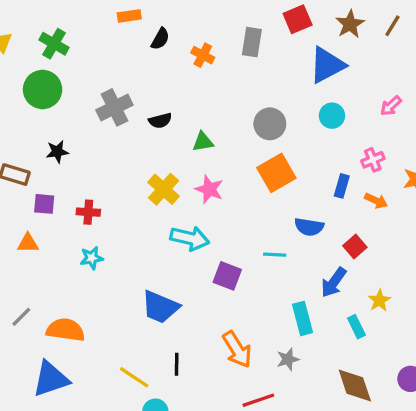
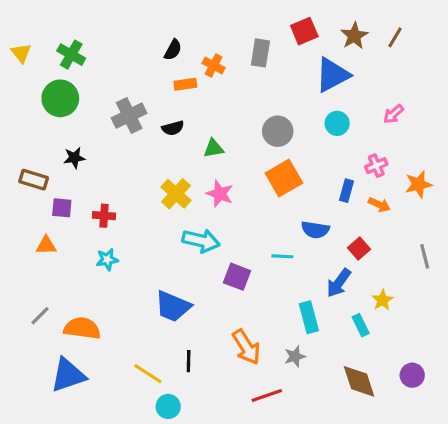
orange rectangle: (129, 16) -> (185, 84), moved

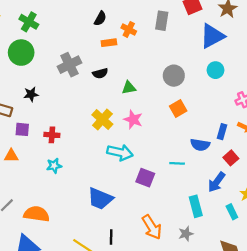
orange square: (284, 178) -> (178, 109), size x0.7
blue rectangle: (347, 191) -> (222, 132), moved

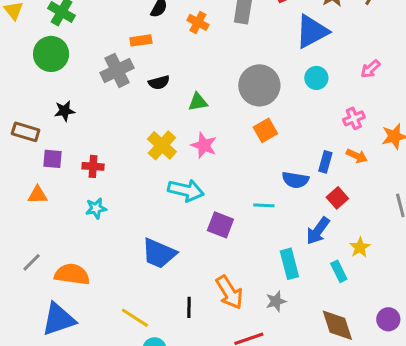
orange rectangle: (109, 43) -> (141, 40), moved
gray circle: (174, 76) -> (259, 85), size x1.4
black line: (111, 237) -> (189, 307), moved

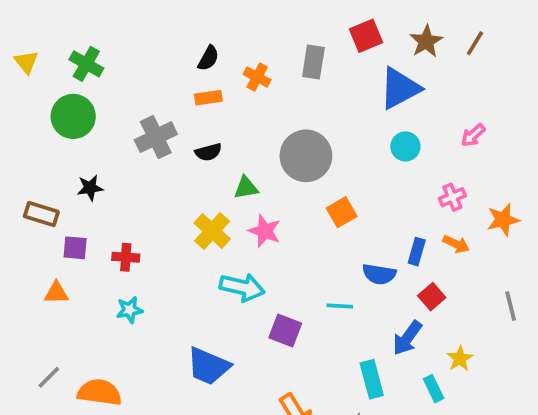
orange rectangle: (141, 40) -> (208, 98), moved
gray circle: (259, 85) -> (306, 156), moved
green triangle: (198, 102) -> (246, 188), moved

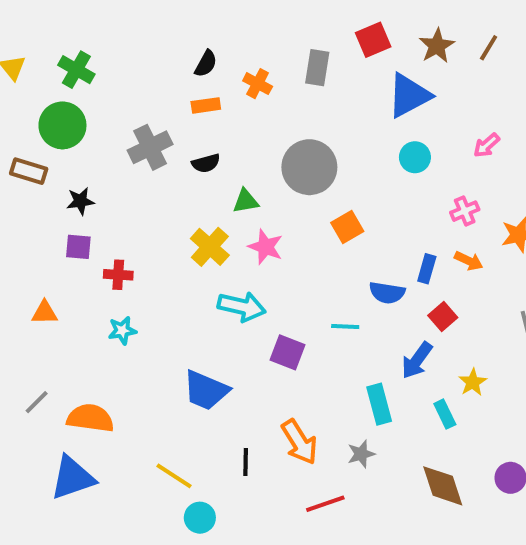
brown rectangle: (41, 214) -> (29, 171), moved
purple square: (75, 248) -> (78, 247), moved

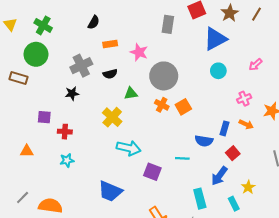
black semicircle: (206, 64) -> (94, 22), moved
orange cross: (258, 84) -> (162, 105), moved
black star: (80, 201) -> (72, 93), moved
pink star: (266, 247) -> (139, 52), moved

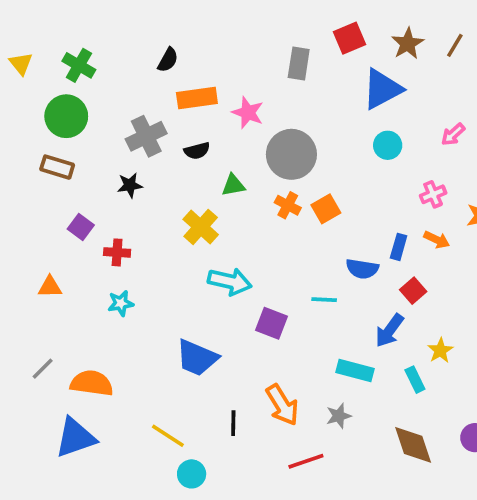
orange rectangle: (110, 44) -> (197, 98), size x1.5
brown rectangle: (18, 78) -> (57, 167), moved
purple square: (44, 117) -> (81, 227), turned 32
cyan rectangle: (200, 199) -> (355, 370), turned -60

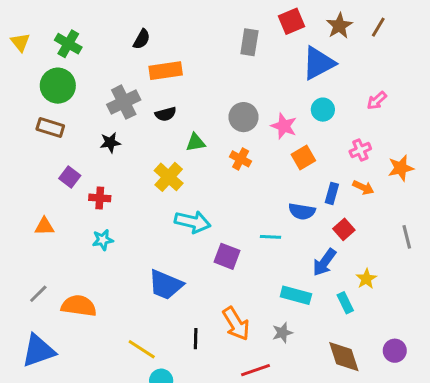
pink star: (248, 113) -> (284, 126), moved
gray circle: (291, 154) -> (243, 117), size x0.7
orange square: (326, 209) -> (303, 157), moved
blue triangle: (75, 438) -> (38, 351), moved

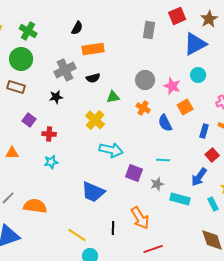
blue semicircle: (302, 211) -> (165, 123), moved, turned 54
gray star: (282, 333) -> (157, 184), moved

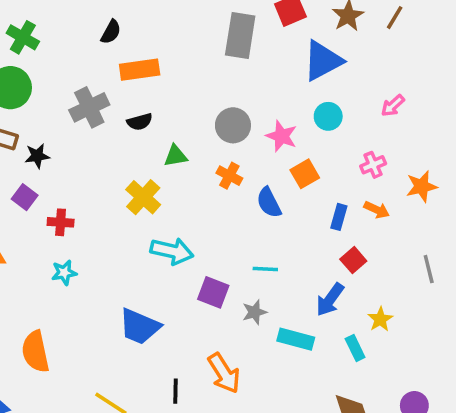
gray rectangle: (149, 30) -> (240, 36), size x1.4
black star: (56, 97) -> (37, 156), moved
orange semicircle: (35, 206) -> (35, 352), turned -110

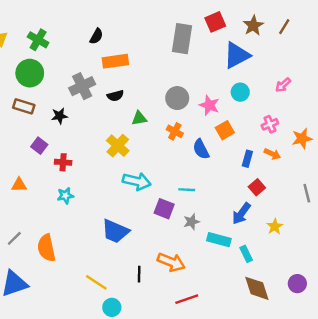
black star: (37, 156) -> (59, 116), moved
cyan line: (265, 269) -> (187, 190), moved
cyan rectangle: (355, 348) -> (246, 254), moved
orange arrow: (224, 373) -> (171, 262), turned -36

